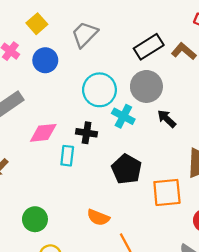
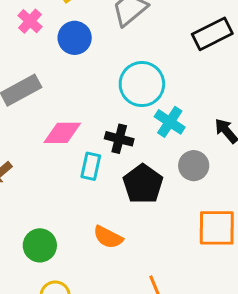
gray circle: (146, 86) -> (194, 166), moved, size x0.7
black pentagon: (127, 169) -> (143, 184), moved
orange semicircle: (98, 217) -> (108, 237), moved

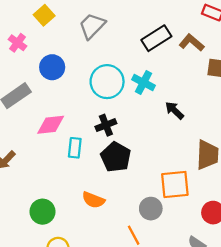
blue circle: (75, 38) -> (52, 67), moved
cyan cross: (170, 122) -> (143, 83), moved
black cross: (119, 139) -> (106, 125), moved, turned -30
gray circle: (194, 166) -> (151, 209), moved

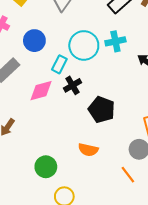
cyan cross: (143, 83) -> (115, 41), turned -30
black cross: (106, 125) -> (72, 85), moved
cyan rectangle: (75, 148) -> (59, 64), moved, turned 30

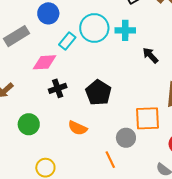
black cross: (72, 85) -> (58, 88), moved
green circle: (46, 167) -> (29, 124), moved

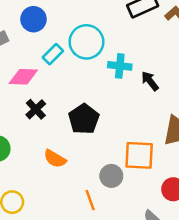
cyan cross: (125, 30) -> (120, 66), moved
black cross: (58, 88) -> (36, 109), turned -30

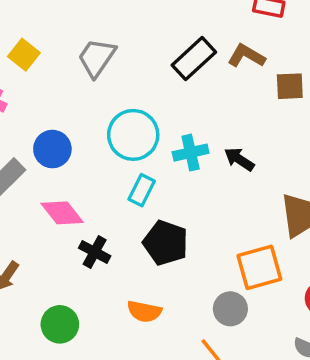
blue circle: (33, 19) -> (52, 149), moved
cyan rectangle: (53, 54) -> (142, 190), moved
pink diamond: (23, 77) -> (62, 213), turned 68

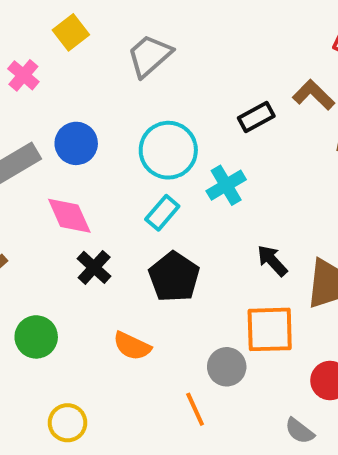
black rectangle: (194, 59) -> (256, 117), moved, size x0.7
cyan cross: (191, 153) -> (226, 185), turned -32
black arrow: (239, 159) -> (272, 261), moved

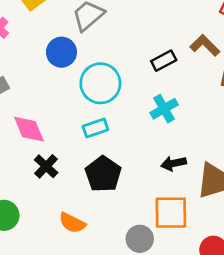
blue circle: (76, 143) -> (61, 52), moved
cyan cross: (226, 185) -> (164, 109), moved
cyan rectangle: (162, 213) -> (95, 128), turned 30
black arrow: (272, 261) -> (174, 163), turned -60

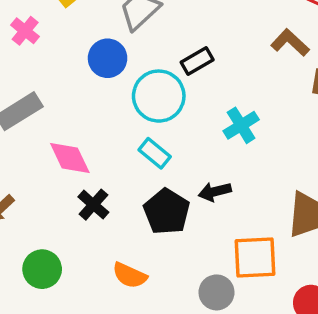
black rectangle: (164, 61) -> (197, 61), moved
cyan rectangle: (95, 128) -> (155, 153), turned 60
black arrow: (174, 163) -> (215, 192), moved

